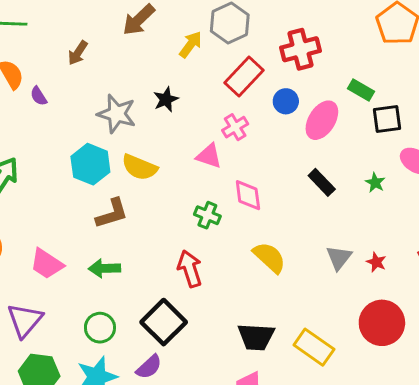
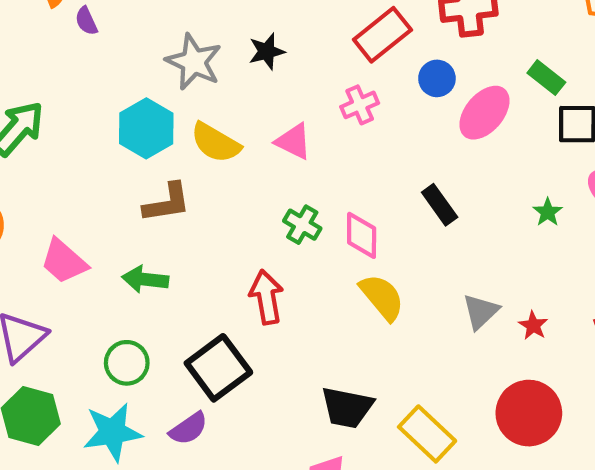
pink triangle: (209, 156) -> (293, 141), moved
black rectangle: (322, 182) -> (440, 205), moved
pink diamond: (248, 195) -> (362, 235), moved

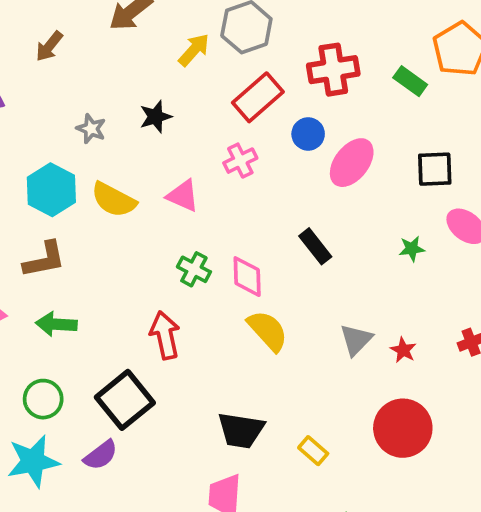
gray star: (194, 62) -> (91, 129), size x0.6
green rectangle: (546, 78) -> (410, 81), moved
brown L-shape: (167, 203) -> (44, 260), moved
green star: (548, 212) -> (412, 249), turned 30
yellow rectangle: (427, 434) -> (313, 451), size x0.6

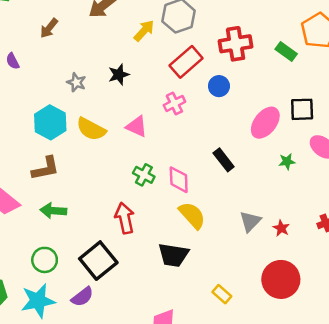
pink ellipse: (352, 163) -> (265, 123), moved
black trapezoid: (241, 430) -> (173, 255), moved

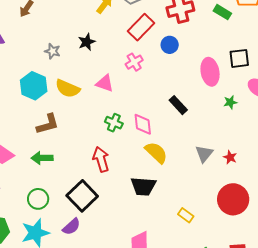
pink ellipse: (265, 123) -> (210, 72), turned -44
brown L-shape: (46, 168) -> (48, 124), moved

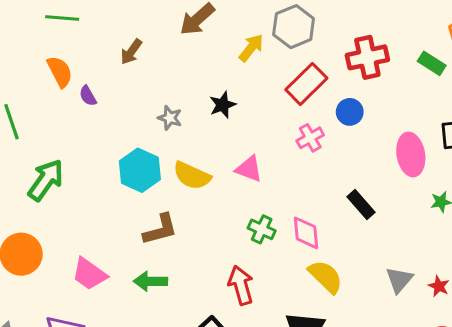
pink cross: (134, 62) -> (310, 138), moved

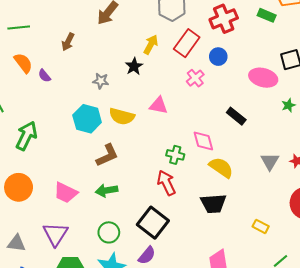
yellow arrow: (251, 48) -> (151, 45), moved
pink ellipse: (411, 154) -> (263, 78), turned -56
green cross: (262, 229) -> (175, 155), moved

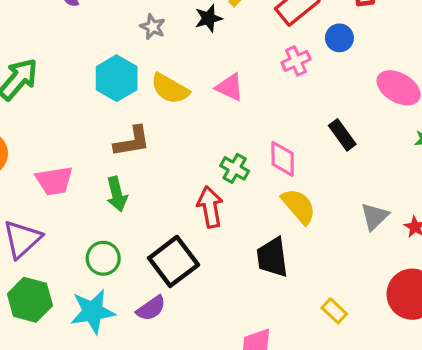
green arrow: (107, 190) -> (117, 194), turned -110
pink trapezoid: (66, 193) -> (54, 181), turned -50
black trapezoid: (213, 204) -> (272, 257), turned 72

